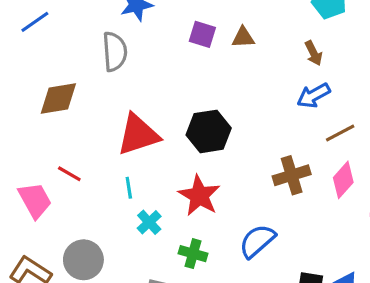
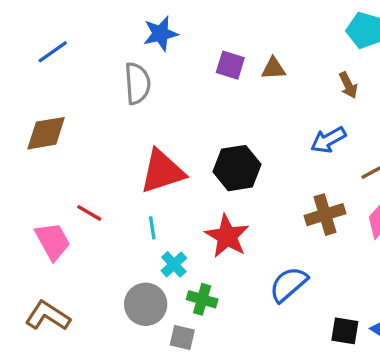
blue arrow: (314, 95) -> (328, 140), moved
brown diamond: (58, 99) -> (46, 133), moved
green cross: (193, 254) -> (202, 299), moved
gray circle: (83, 260) -> (146, 304), moved

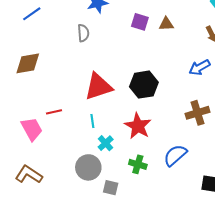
gray semicircle: (137, 83) -> (83, 33), size x0.7
red line: (89, 213) -> (54, 112), turned -42
green cross: (202, 299) -> (138, 164), moved

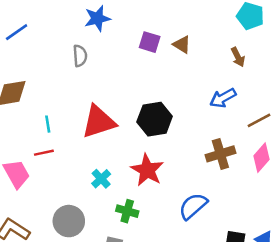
brown triangle: (166, 24) -> (182, 45), turned 35
cyan line: (92, 121) -> (48, 124), moved
cyan cross: (106, 143) -> (101, 179), moved
green cross: (138, 164) -> (127, 211), moved
gray circle: (88, 167) -> (69, 221), moved

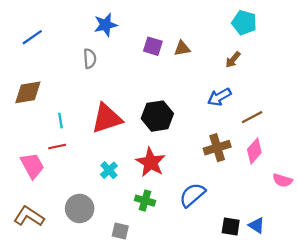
brown triangle: (182, 45) -> (182, 48), turned -42
brown arrow: (238, 57) -> (233, 60), turned 66
green cross: (127, 211) -> (145, 201), moved

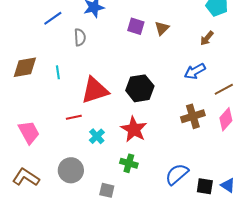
blue line: (32, 37) -> (53, 18), moved
brown triangle: (182, 48) -> (162, 28), turned -35
cyan line: (60, 121) -> (58, 72), moved
red line: (57, 146) -> (74, 117), moved
blue semicircle: (192, 195) -> (177, 174), moved

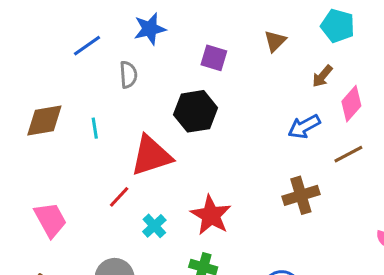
brown triangle: (162, 28) -> (275, 41), moved
black hexagon: (140, 88) -> (196, 111), moved
red line: (74, 117) -> (119, 197), turned -35
pink diamond: (226, 119) -> (351, 104), moved

